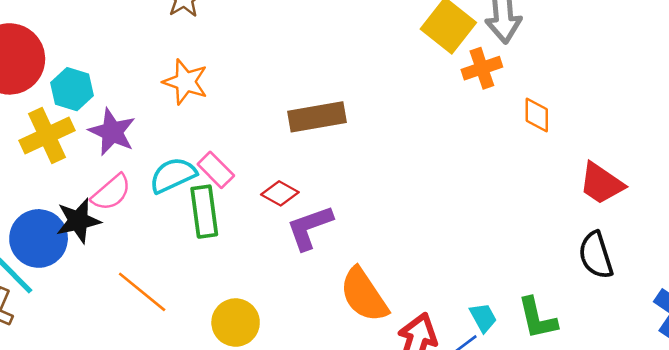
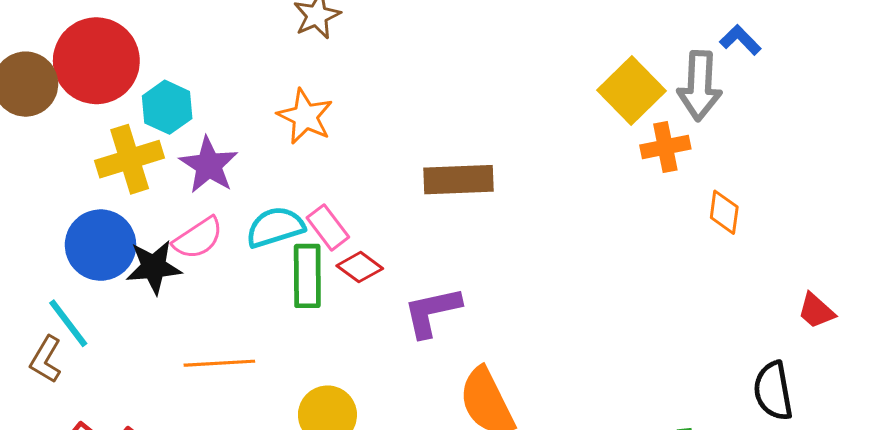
red trapezoid: (601, 184) -> (816, 311), moved, size x0.7
red diamond: (280, 193) -> (360, 267), moved
blue circle: (39, 238) -> (101, 245), moved
orange line: (142, 292) -> (219, 363), turned -50

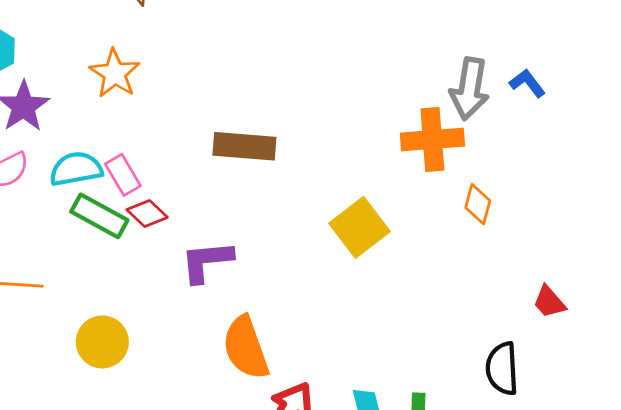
blue L-shape: (740, 40) -> (527, 83), moved
yellow square: (632, 90) -> (360, 227), moved
orange cross: (665, 147) -> (432, 140), size x1.4
green rectangle: (307, 276) -> (99, 216), turned -68

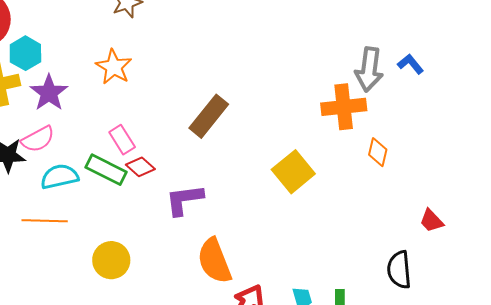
brown rectangle: (244, 146) -> (209, 116), turned -54
cyan semicircle: (76, 169) -> (60, 177), moved

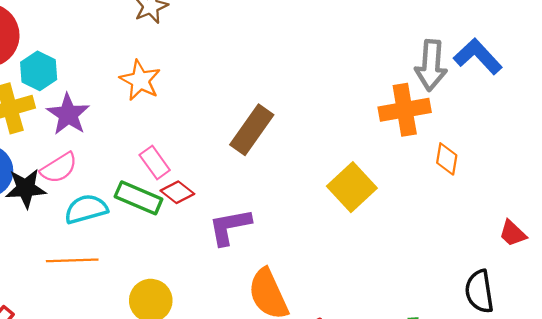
blue L-shape: (411, 64) -> (478, 56), size x1.6

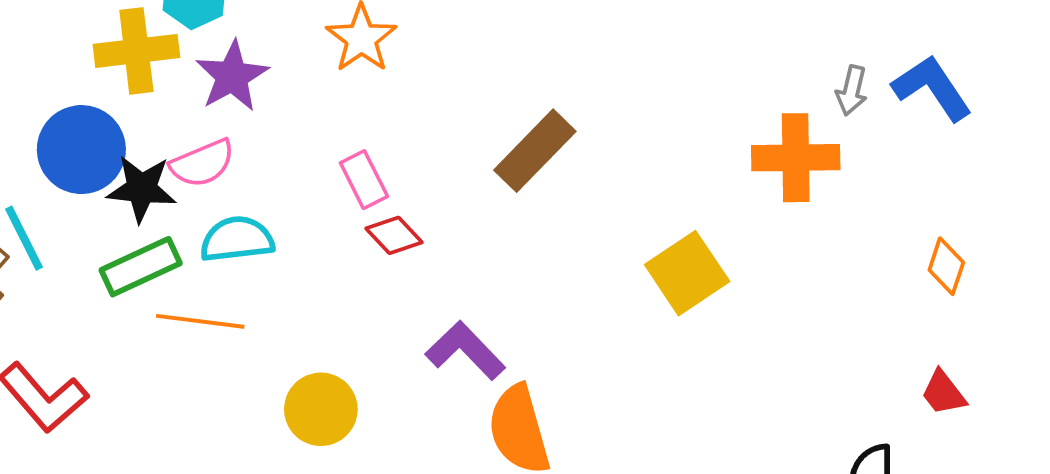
gray arrow: (431, 65) -> (852, 90), size x0.6
orange diamond: (447, 159) -> (946, 266), moved
green rectangle: (139, 198) -> (141, 267), moved, turned -57
purple L-shape: (230, 227) -> (465, 351), moved, turned 48

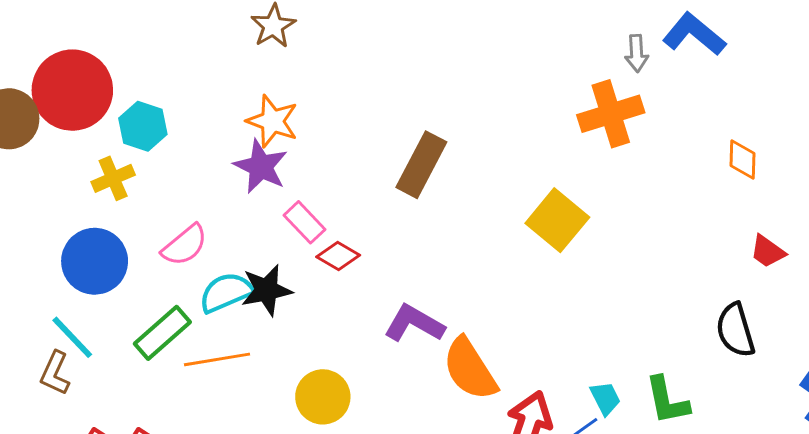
yellow cross: (136, 51) -> (113, 178), size x0.7
purple star: (232, 76) -> (261, 167), moved
black star: (142, 189) -> (267, 290), moved

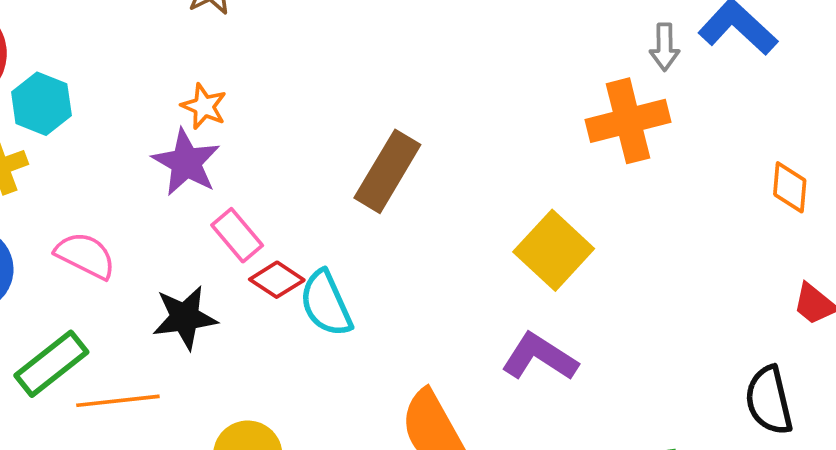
orange star: (272, 121) -> (204, 106), size x0.7
pink semicircle: (185, 245) -> (85, 255), turned -117
cyan semicircle: (226, 292) -> (326, 303), moved, turned -94
purple L-shape: (414, 324) -> (540, 357), moved

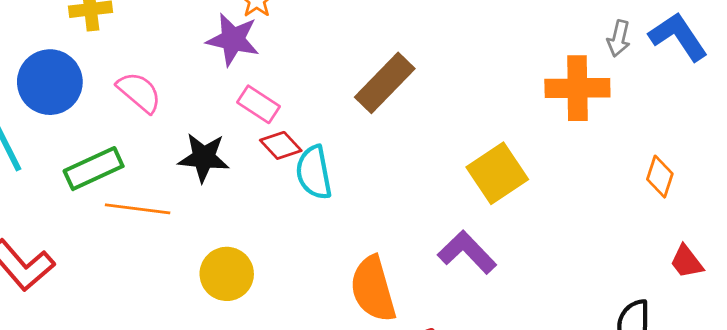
purple star: (186, 162) -> (233, 40), turned -30
orange diamond: (790, 187) -> (660, 177), moved
pink rectangle: (237, 235) -> (259, 104), turned -30

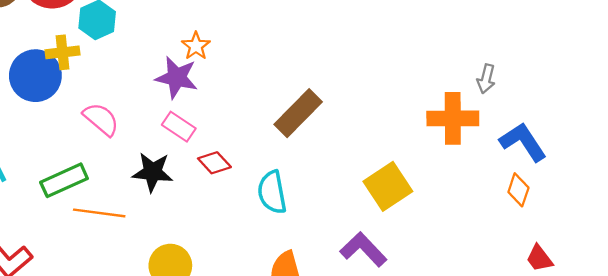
blue L-shape: (678, 37) -> (523, 142), moved
blue circle: (50, 82) -> (35, 76), moved
pink rectangle: (259, 104) -> (179, 127), moved
cyan semicircle: (314, 172) -> (272, 192), moved

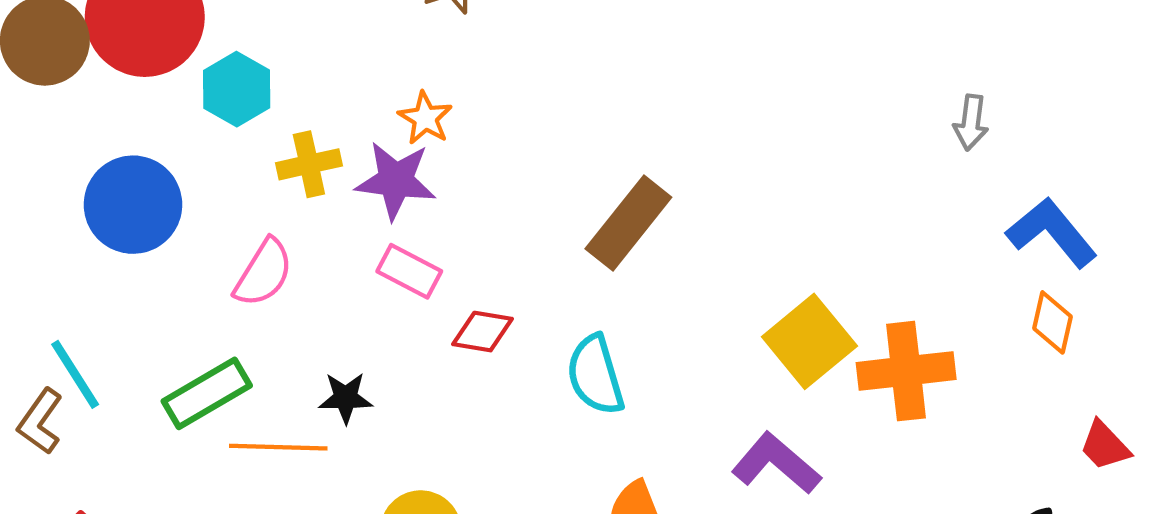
yellow cross: (63, 52) -> (309, 164), moved
orange cross: (453, 118) -> (906, 371), moved
pink semicircle: (101, 119) -> (264, 273), turned 87
red diamond: (214, 163) -> (483, 332), turned -32
black star: (153, 172) -> (346, 398), moved, size x0.7

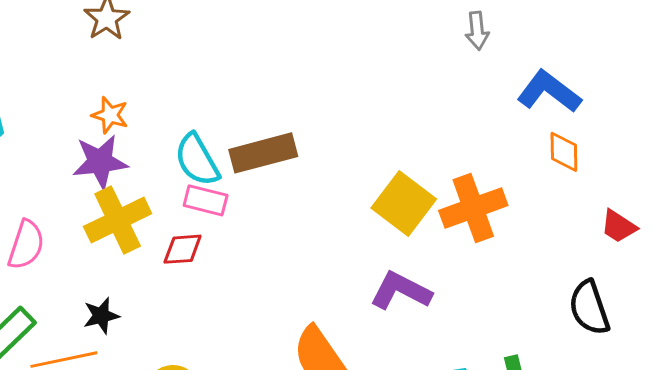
yellow cross: (309, 164) -> (118, 220), moved, size x1.5
brown rectangle: (628, 223) -> (263, 153), turned 50
pink rectangle: (409, 271) -> (206, 200), moved
cyan semicircle: (595, 375) -> (197, 160), moved

